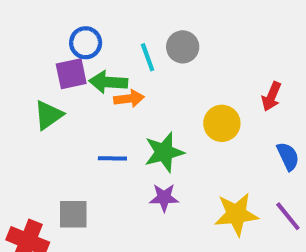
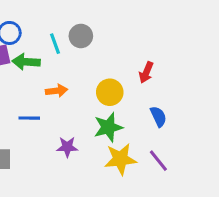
orange arrow: (129, 99) -> (57, 91), moved
green star: (164, 152) -> (108, 127), moved

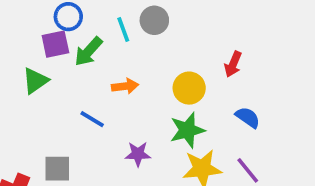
green arrow: (26, 62) -> (88, 51), turned -52
blue semicircle: (158, 117) -> (248, 117), turned -30
blue line: (29, 118) -> (92, 119), turned 30

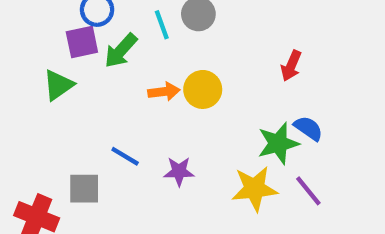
yellow circle: (189, 88) -> (203, 89), moved
blue line: (92, 119) -> (125, 156), moved
green star: (187, 130) -> (278, 143), moved

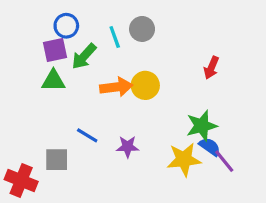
green triangle: (58, 85) -> (53, 81), moved, turned 35
orange arrow: (164, 92) -> (116, 87), size x1.4
blue semicircle: (308, 128) -> (210, 147), moved

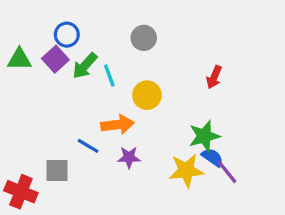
cyan line: (115, 37) -> (109, 76), moved
purple square: (55, 50) -> (55, 59), turned -30
green triangle: (53, 81) -> (19, 59), moved
orange arrow: (116, 87) -> (118, 125), moved

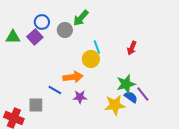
gray circle: (144, 38) -> (65, 30), moved
green arrow: (85, 66) -> (81, 18), moved
cyan line: (109, 76) -> (97, 47), moved
purple line: (227, 172) -> (143, 94), moved

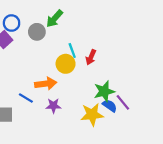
red arrow: (132, 48) -> (91, 57), moved

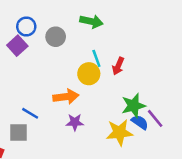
green arrow: (55, 19) -> (91, 21), moved, turned -120
blue line: (26, 98) -> (30, 113), moved

